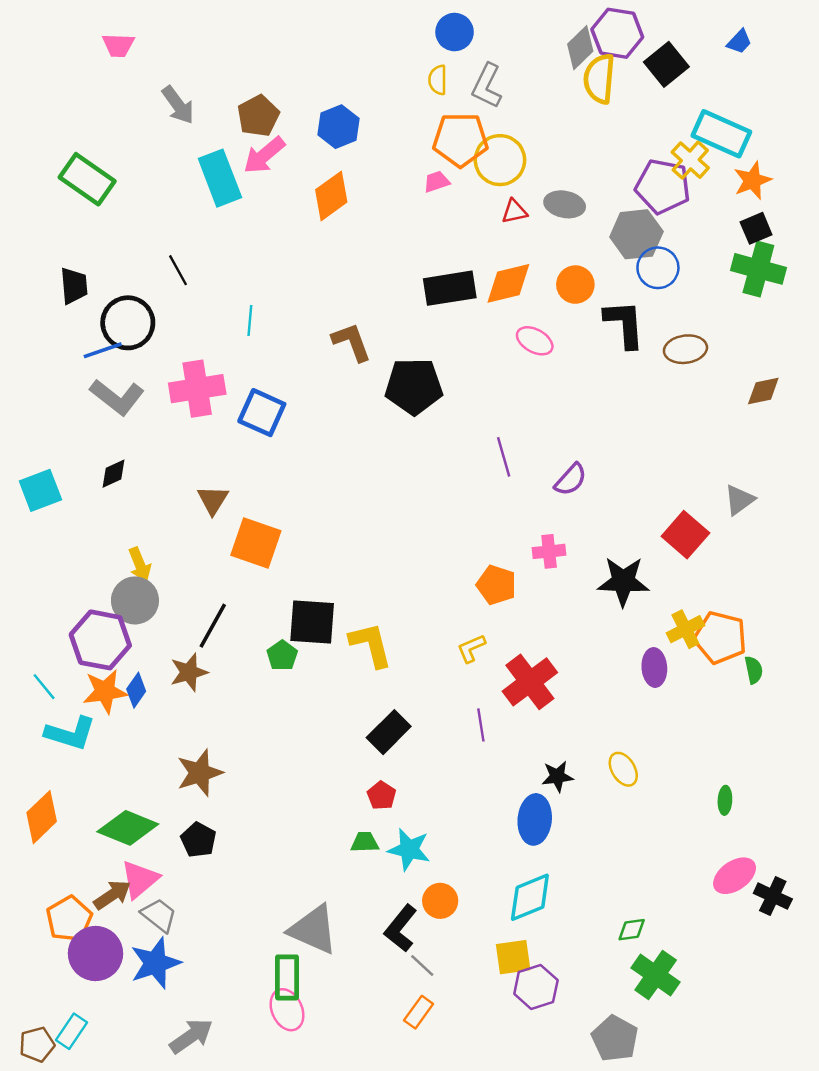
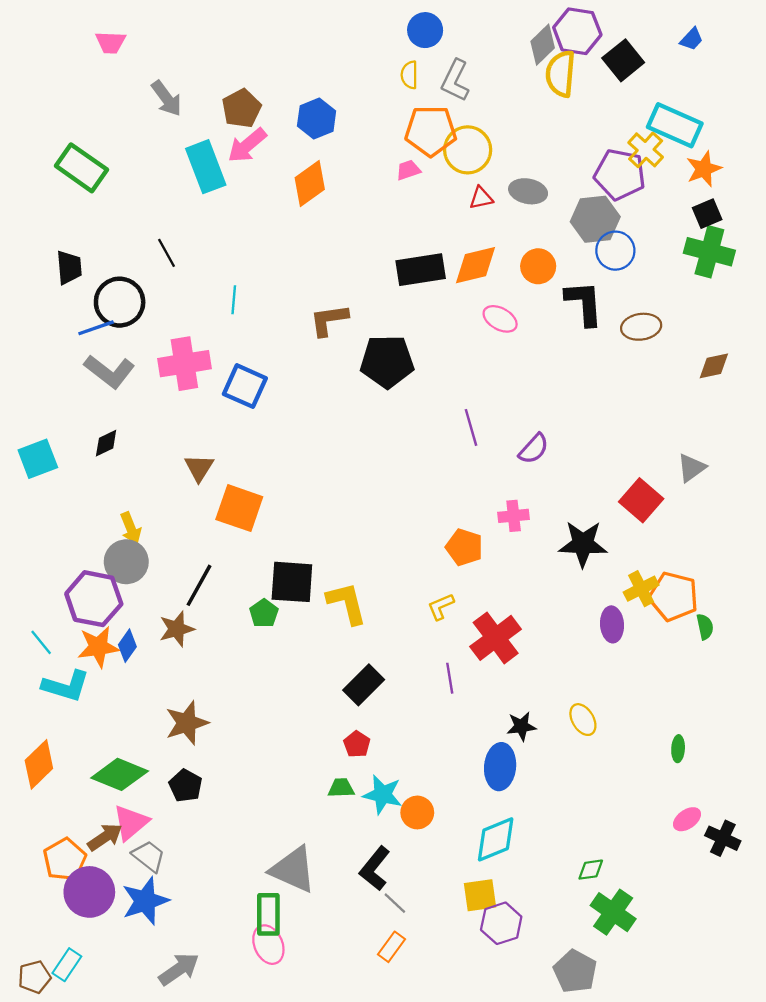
brown L-shape: (352, 342) -> (329, 320), turned -78
pink ellipse: (735, 876) -> (687, 819), size x0.7
orange circle: (440, 901) -> (417, 812), moved

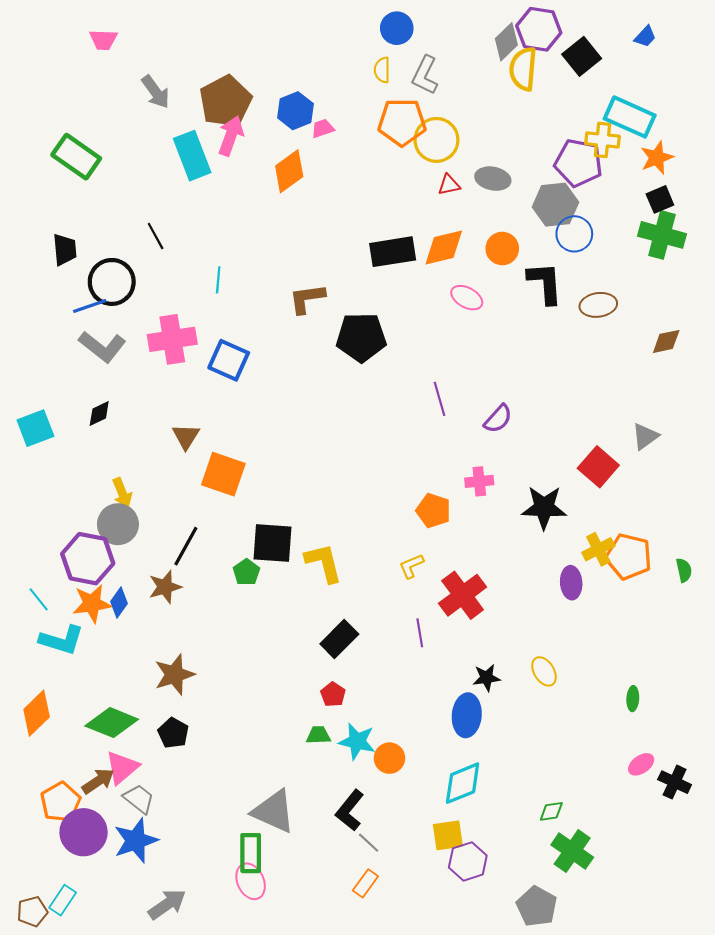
brown pentagon: (242, 108) -> (226, 101), size x1.4
pink arrow: (247, 145) -> (231, 136), turned 150
yellow cross: (646, 150) -> (602, 140), turned -36
pink trapezoid: (408, 170) -> (323, 128), moved
green semicircle: (705, 627) -> (684, 570), moved

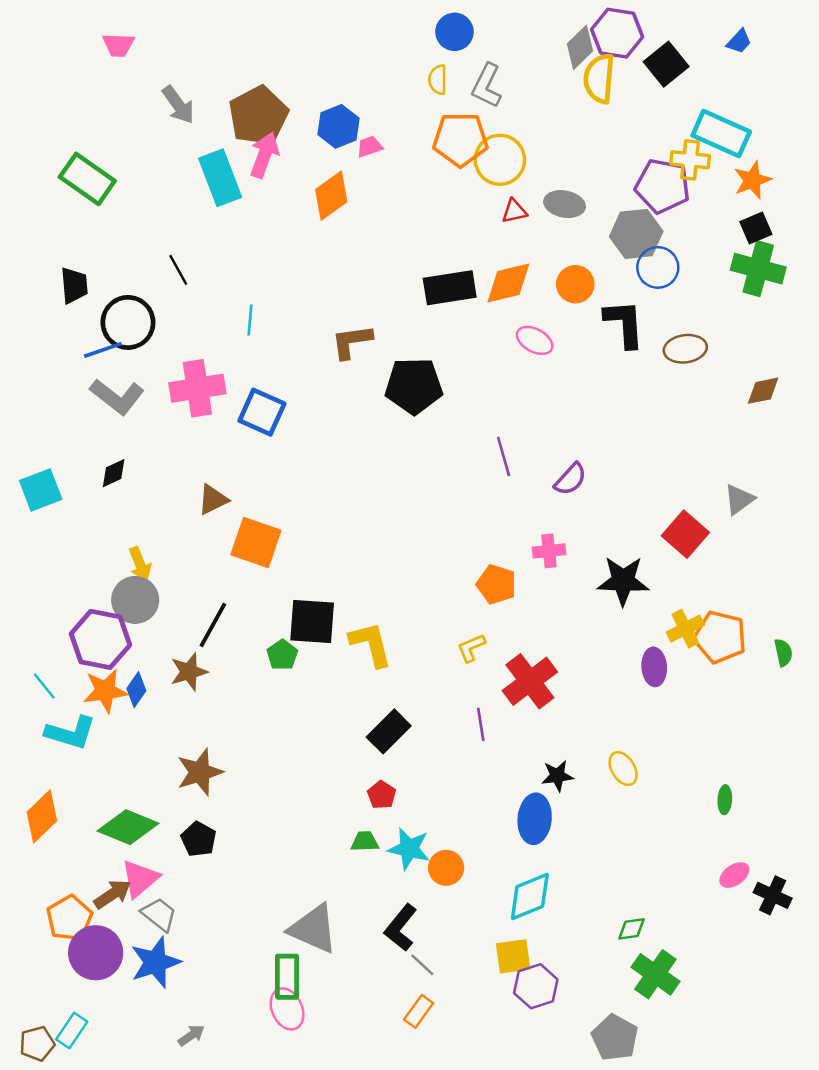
brown triangle: (186, 436) -> (213, 499), turned 32
gray arrow: (167, 904) -> (191, 1035), size x0.6

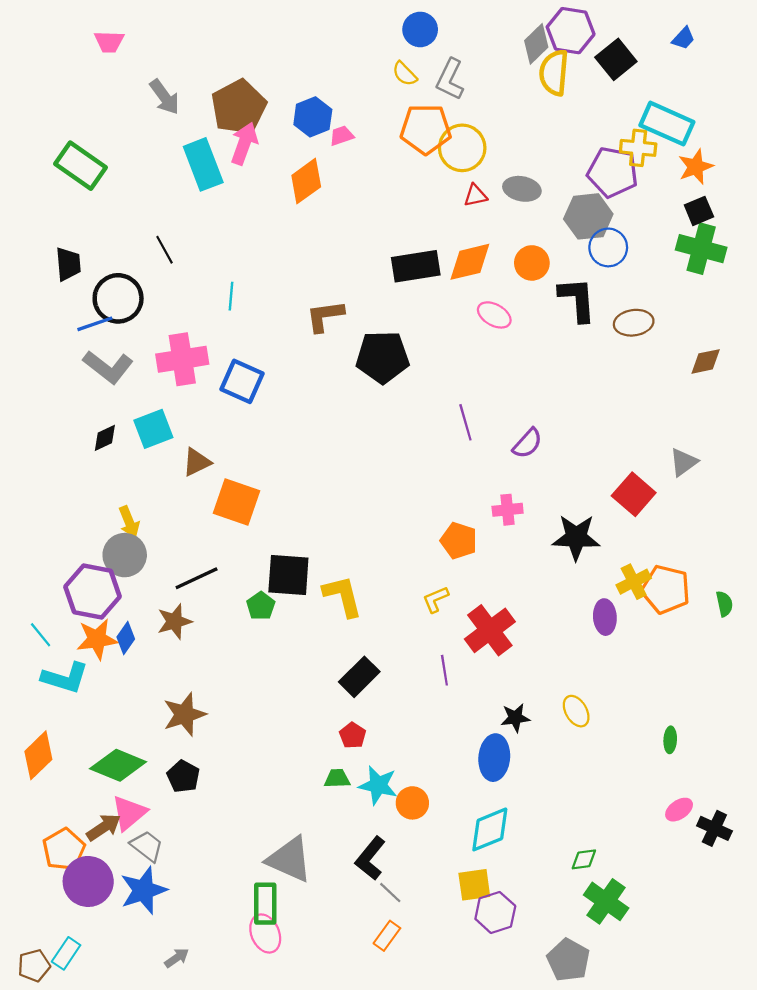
yellow semicircle: (438, 80) -> (405, 74), turned -44
cyan square: (41, 490) -> (153, 429), moved
black line: (213, 625) -> (197, 578), turned 36

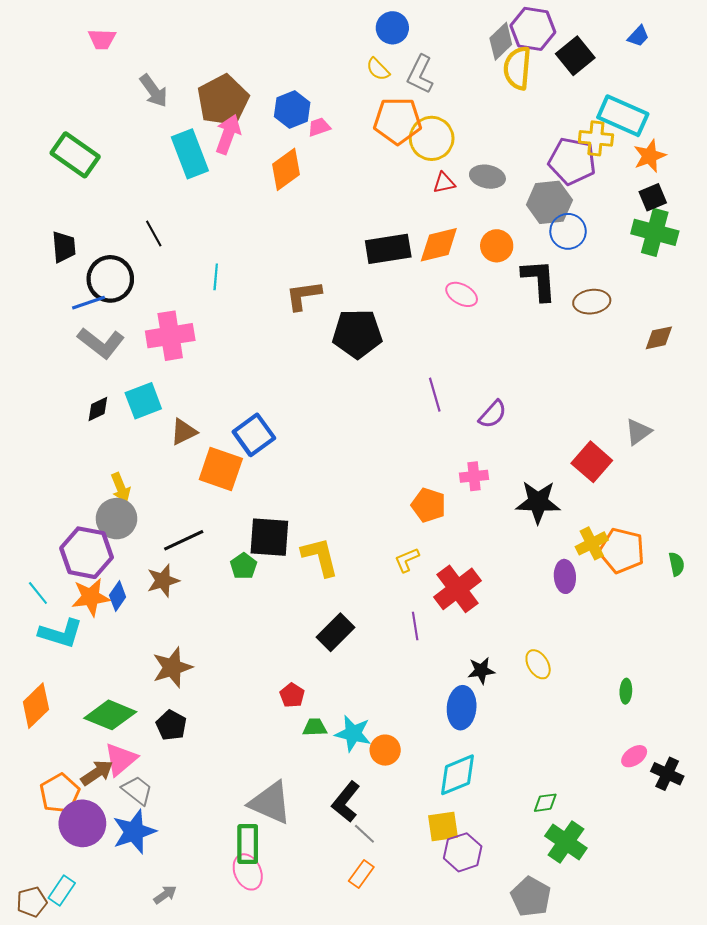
blue square: (242, 381) -> (254, 435), moved, turned 30
red pentagon: (353, 735) -> (292, 695), moved

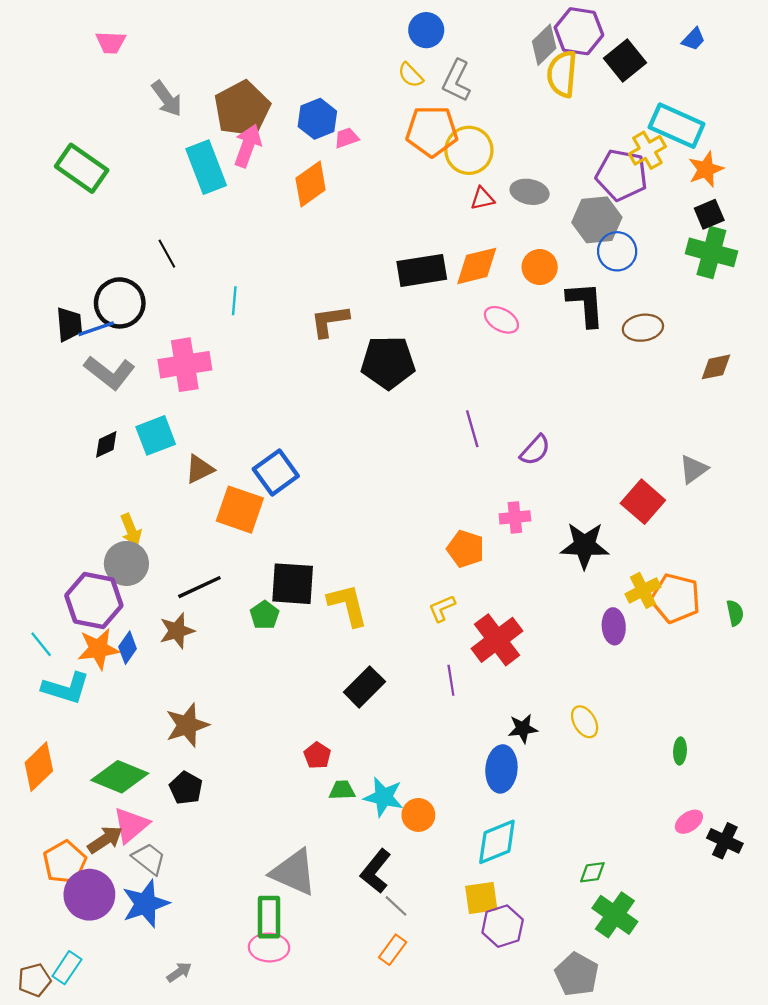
yellow cross: (596, 138) -> (647, 150), turned -36
black trapezoid: (64, 247) -> (69, 324), moved
pink ellipse: (248, 872) -> (269, 947), turned -64

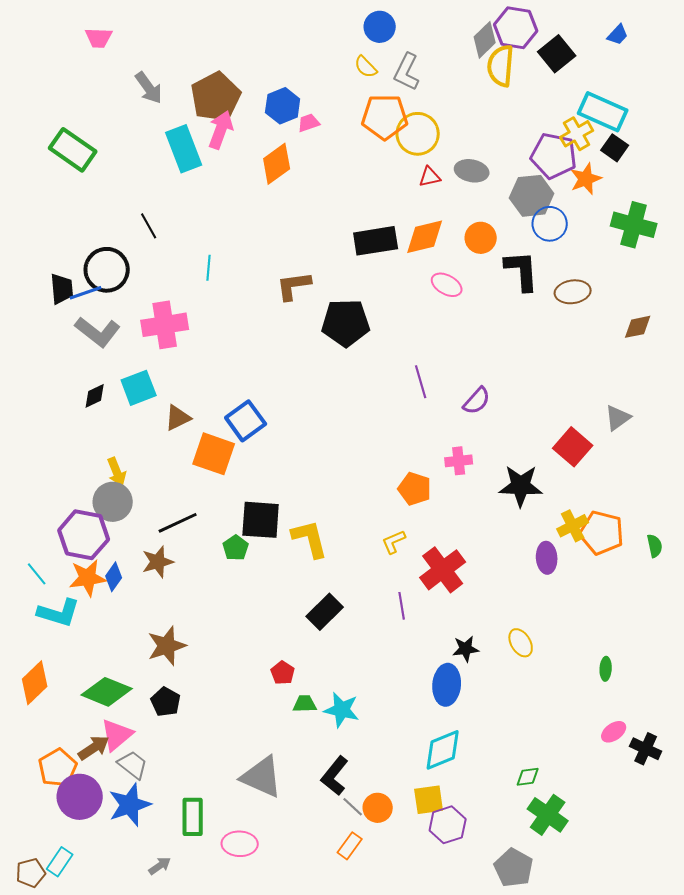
orange star: (706, 169) -> (586, 179), moved
black square: (709, 214) -> (615, 148), moved, turned -32
orange circle: (418, 815) -> (378, 808), moved
green rectangle: (269, 917) -> (193, 817), moved

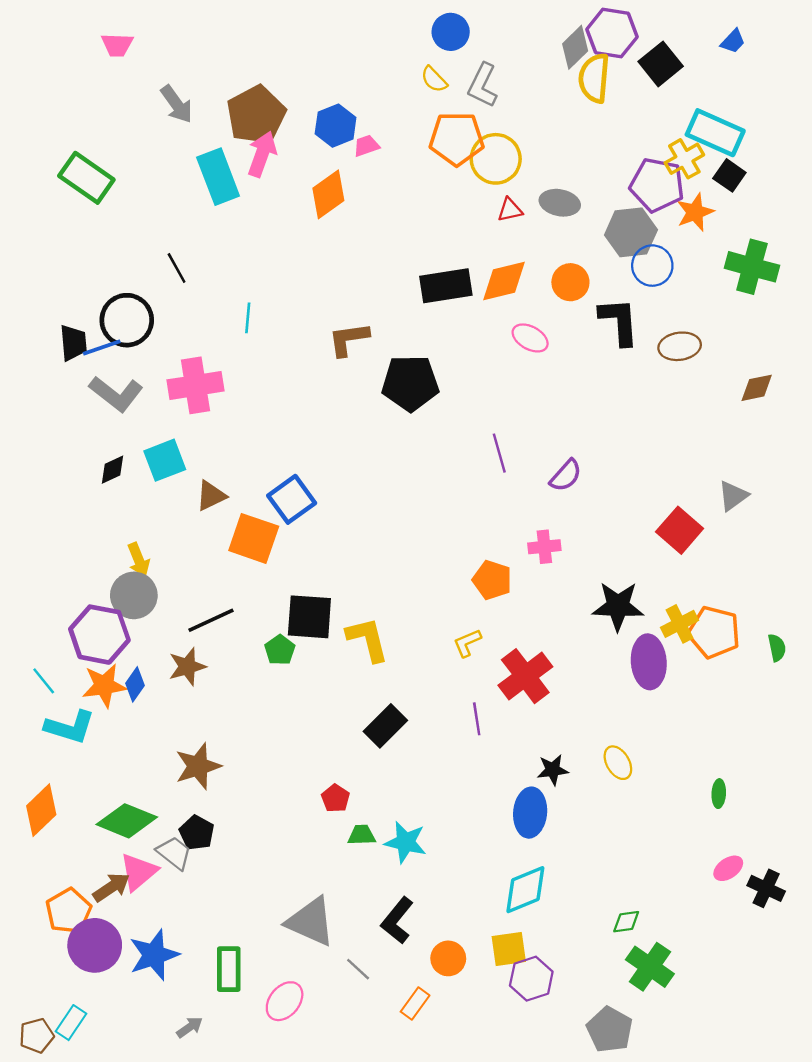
black star: (521, 486) -> (618, 606), moved
purple ellipse: (547, 558) -> (649, 662), size x1.4
gray trapezoid: (133, 765) -> (174, 853), moved
gray line: (353, 807) -> (358, 969), moved
pink ellipse: (240, 844) -> (285, 1001), turned -52

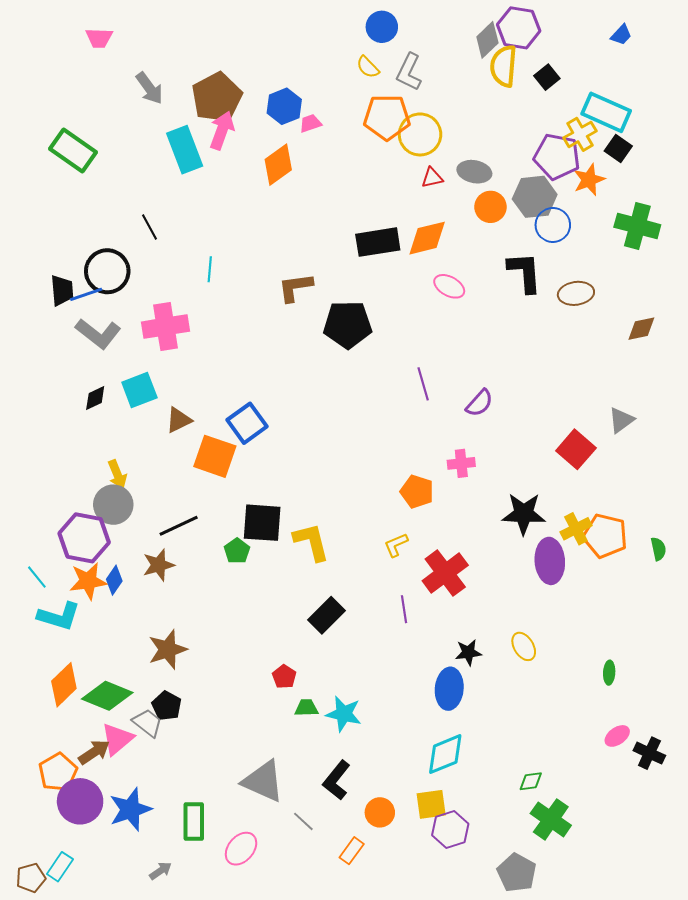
black square: (661, 64) -> (547, 77), moved, size x0.7
orange circle: (570, 282) -> (490, 207), moved
orange diamond: (41, 810) -> (64, 685), moved

